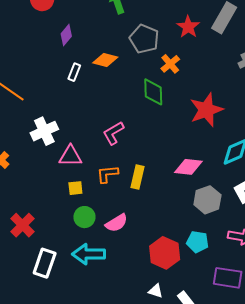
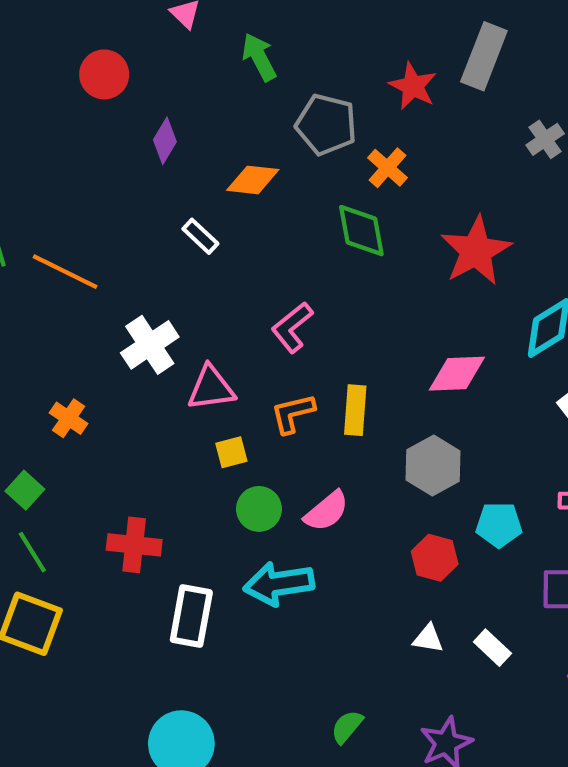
white rectangle: (74, 72) -> (200, 236), moved, turned -60
gray hexagon: (207, 200) -> (433, 465), moved
red cross: (23, 225) -> (134, 545), turned -30
red hexagon: (165, 253) -> (435, 558), size x0.7

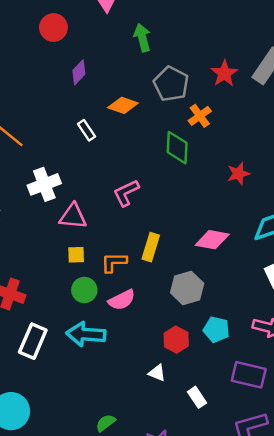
red star: (476, 251) -> (238, 174), size x0.6
orange L-shape: (293, 413) -> (114, 262), moved
white triangle: (428, 639) -> (157, 373), moved

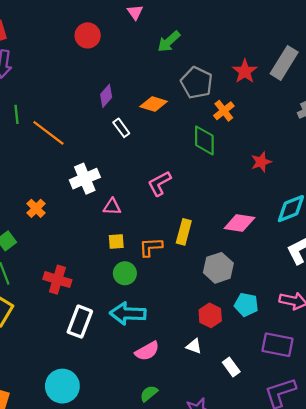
green arrow: (142, 38) -> (169, 42), turned -115
purple diamond: (79, 72) -> (106, 96), moved
pink triangle: (73, 216) -> (112, 207), size x0.7
pink semicircle: (122, 300) -> (147, 351), moved

